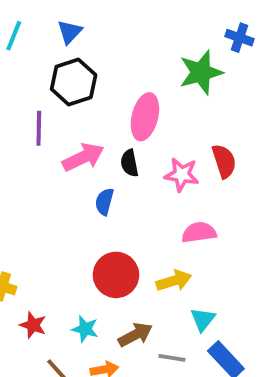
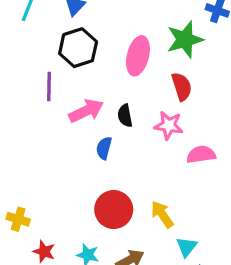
pink ellipse: (145, 117) -> (138, 56), moved
red semicircle: (224, 161) -> (182, 87), moved
pink semicircle: (199, 232) -> (201, 154), moved
yellow arrow: (174, 281) -> (162, 214), turned -108

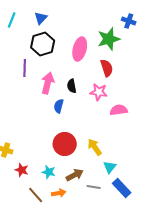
pink arrow: (86, 111) -> (48, 83), turned -50

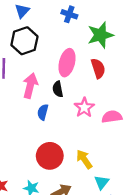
blue cross: (129, 21) -> (69, 14), moved
pink ellipse: (80, 49) -> (67, 63), moved
pink star: (99, 92) -> (84, 108), moved, turned 30

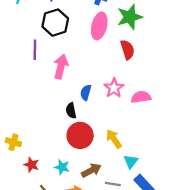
pink ellipse: (67, 63) -> (99, 26), moved
black semicircle: (58, 89) -> (71, 111), moved
blue semicircle: (43, 112) -> (86, 93), moved

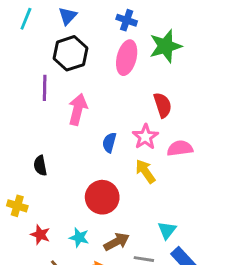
red semicircle: (127, 50) -> (163, 105), moved
black semicircle: (71, 111) -> (40, 166), moved
yellow arrow: (114, 139) -> (145, 171), moved

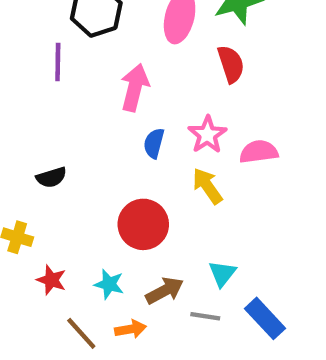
red semicircle: (163, 105) -> (231, 64), moved
pink arrow: (78, 109) -> (135, 88), moved
black semicircle: (40, 166) -> (51, 177), turned -96
cyan triangle: (167, 230) -> (222, 274), moved

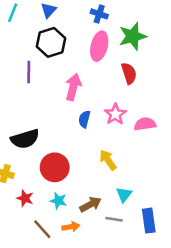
black semicircle: (51, 177) -> (25, 139), size x1.6
yellow arrow: (207, 186) -> (108, 160), moved
red circle: (143, 224) -> (55, 167), moved
blue rectangle: (265, 318) -> (149, 221), turned 35

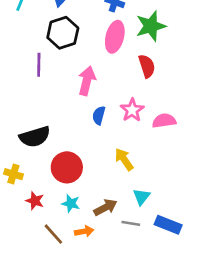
blue rectangle: (149, 221) -> (168, 225), turned -60

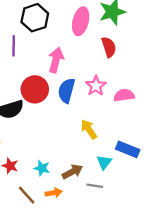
blue semicircle: (99, 115) -> (67, 91), size x1.5
red circle: (67, 167) -> (35, 89), moved
blue rectangle: (168, 225) -> (128, 149), moved

